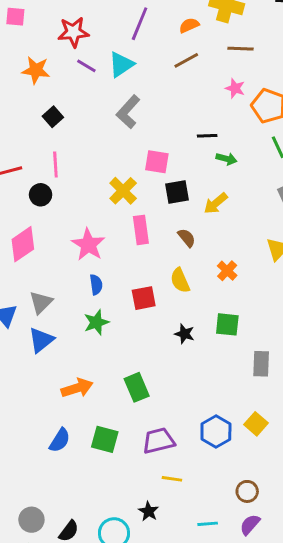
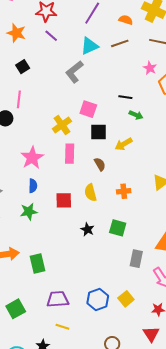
orange semicircle: (189, 25) -> (126, 20), turned 32
cyan triangle: (121, 64) -> (89, 46), moved
orange cross: (227, 271) -> (124, 191), turned 32
green rectangle: (137, 387) -> (37, 263), moved
green square: (105, 439) -> (16, 309), moved, turned 36

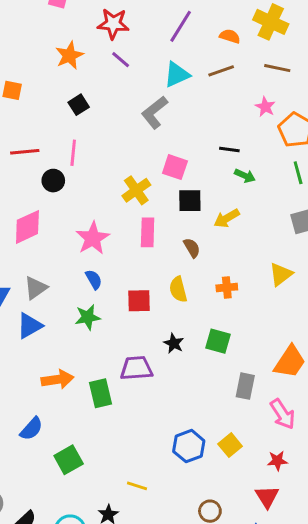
orange star: (16, 33) -> (69, 55), turned 30
blue semicircle: (33, 186) -> (94, 279), turned -32
purple trapezoid: (58, 299) -> (136, 368), moved

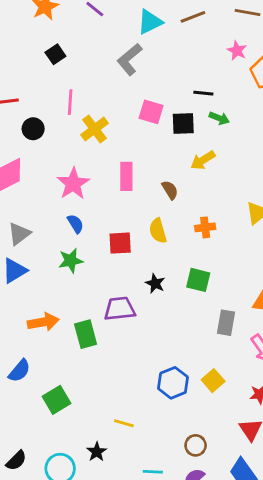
pink line: (73, 153) -> (70, 102), moved
yellow cross: (136, 190) -> (94, 129), moved
black square: (190, 201) -> (183, 124), moved

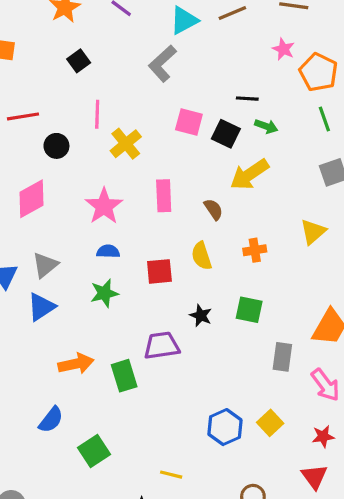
black square: (183, 124) -> (226, 134), turned 30
yellow arrow: (203, 160) -> (249, 174), size x1.4
blue semicircle: (75, 224) -> (108, 251), turned -54

